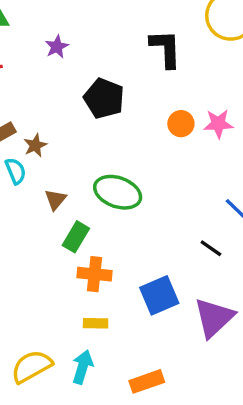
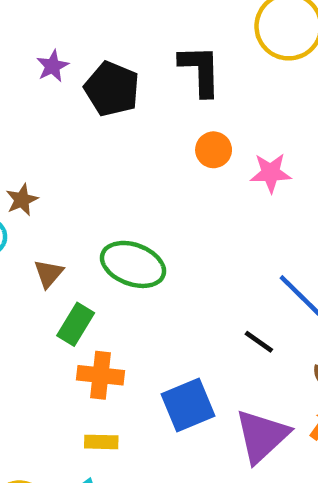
black pentagon: (104, 98) -> (112, 89), moved
orange circle: (181, 124) -> (214, 150), moved

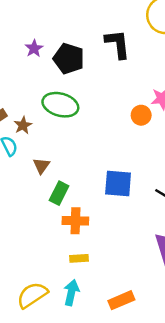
orange circle: (214, 150) -> (141, 115), moved
green ellipse: (133, 264) -> (60, 105), moved
blue square: (188, 405) -> (118, 183), moved, turned 32

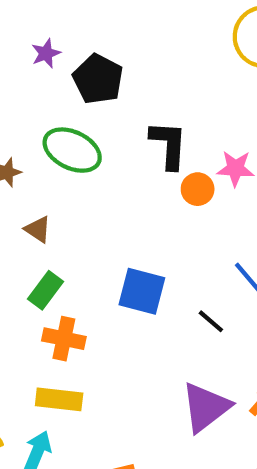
black L-shape: (118, 44) -> (169, 145), moved
brown triangle: (41, 166) -> (38, 229), moved, turned -42
yellow rectangle: (79, 258) -> (59, 399), size x1.5

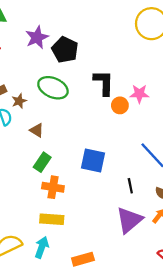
purple star: (46, 53) -> (37, 37), size x1.5
black line: (211, 321) -> (130, 186), moved, turned 40

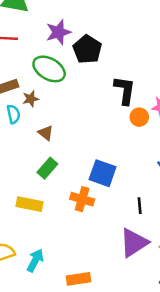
green ellipse: (53, 88) -> (49, 69), moved
orange cross: (53, 187) -> (82, 199), moved
yellow rectangle: (52, 219) -> (30, 204), moved

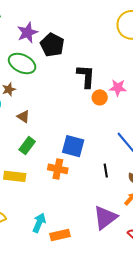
purple triangle: (134, 243) -> (105, 218), moved
cyan arrow: (35, 260) -> (39, 223), moved

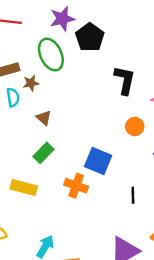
green ellipse: (22, 64) -> (51, 55), turned 32
orange circle: (100, 97) -> (135, 126), moved

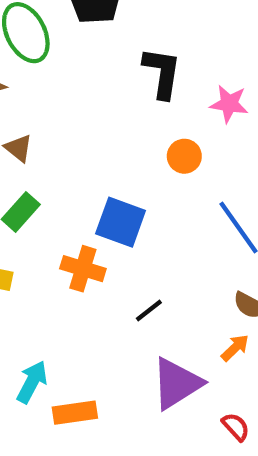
black line: (133, 195) -> (149, 310), moved, turned 56

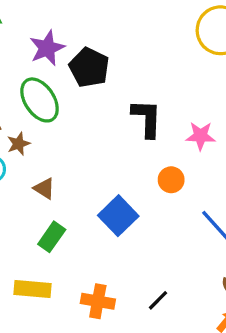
blue square: (121, 222) -> (118, 216), moved, turned 33
orange cross: (83, 269) -> (98, 301), moved

